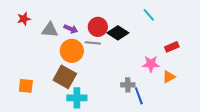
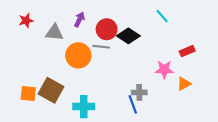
purple arrow: (71, 29) -> (79, 19), moved, turned -88
brown square: (65, 77) -> (51, 90), moved
blue line: (139, 96) -> (133, 104), moved

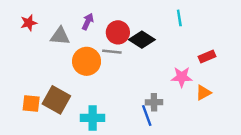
cyan line: (162, 16) -> (179, 18), turned 32

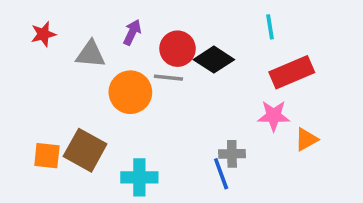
red rectangle: (207, 56) -> (292, 72), moved, size x1.6

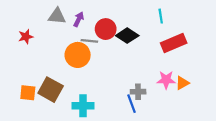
red star: (43, 34) -> (26, 37), moved
gray triangle: (90, 54) -> (57, 16), moved
gray line: (168, 78) -> (89, 41), moved
pink star: (274, 116) -> (166, 80), moved

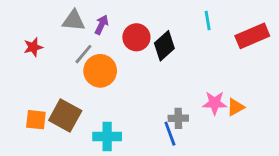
black diamond: (127, 36) -> (164, 46), turned -75
gray line: (89, 41) -> (83, 54), moved, turned -56
red rectangle: (174, 43) -> (252, 36), moved

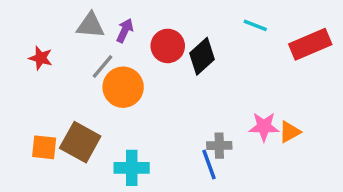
cyan line: (208, 21) -> (255, 25), turned -60
red star: (33, 47) -> (41, 58), turned 30

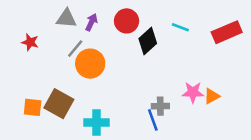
cyan line: (255, 25) -> (180, 27), moved
red circle: (168, 46) -> (127, 21), moved

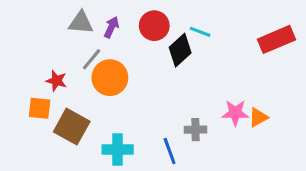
cyan line: (180, 27) -> (200, 32), moved
red star: (30, 42) -> (56, 81), moved
orange square: (33, 107) -> (40, 108), moved
blue line: (153, 120) -> (170, 151), moved

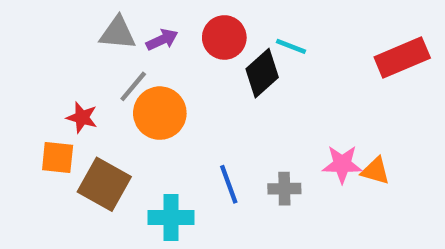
purple arrow: (111, 27) -> (162, 40), turned 40
orange triangle: (258, 117) -> (375, 171), turned 45
blue line: (170, 151) -> (229, 184), moved

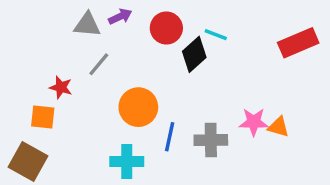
purple arrow: (162, 40) -> (120, 16), moved
orange circle: (160, 113) -> (138, 107), moved
brown square: (104, 184) -> (28, 161), moved
blue line: (229, 184) -> (170, 137), turned 32
gray cross: (284, 189) -> (211, 140), size x1.4

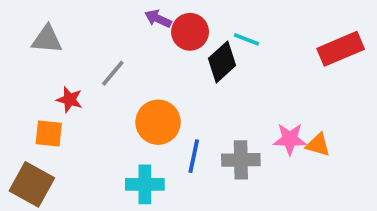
purple arrow: (120, 16) -> (158, 19), moved, turned -130
gray triangle: (87, 25) -> (47, 39), moved

